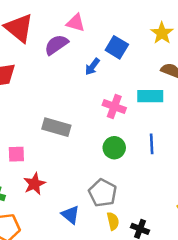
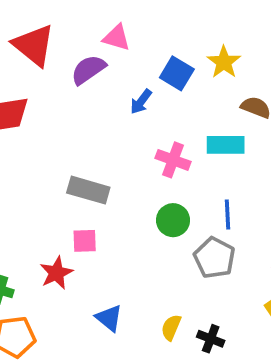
yellow star: (162, 33) -> (224, 62), moved
pink square: (16, 154) -> (85, 241), moved
gray pentagon: (103, 193) -> (214, 258), moved
yellow semicircle: (113, 221) -> (171, 327), turned -144

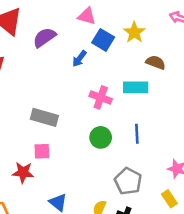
pink triangle: (117, 38) -> (87, 16), moved
gray pentagon: (214, 258) -> (128, 181), moved
red star: (56, 273) -> (23, 172), turned 30

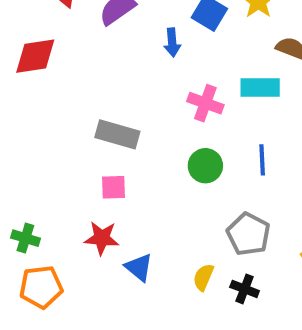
blue arrow: (79, 59) -> (172, 42), turned -42
red star: (23, 172) -> (102, 238), moved

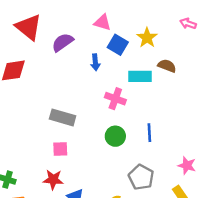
cyan rectangle: (260, 87) -> (140, 76), moved

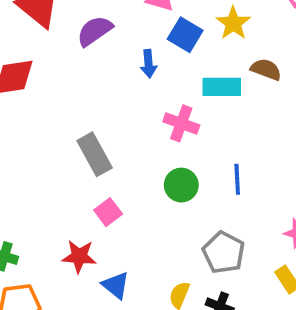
gray rectangle: (63, 117) -> (95, 154), turned 45
pink square: (60, 149) -> (108, 212), moved, turned -35

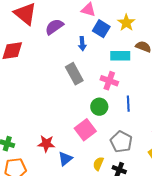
pink cross: (181, 123) -> (109, 81), moved
gray rectangle: (95, 154) -> (74, 74), moved
pink square: (108, 212) -> (85, 130), moved, size x1.5
blue triangle: (116, 285) -> (65, 159), turned 42

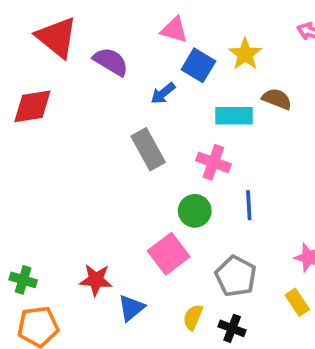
purple semicircle: (54, 27) -> (111, 62), turned 66
blue arrow: (82, 44) -> (163, 93), turned 56

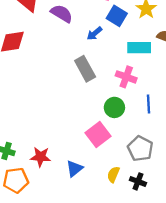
red star: (96, 280) -> (40, 157), moved

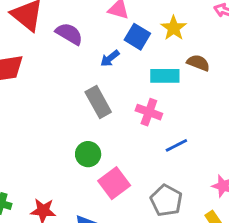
blue line: (149, 104) -> (176, 145), turned 66
green circle: (114, 107) -> (88, 154), moved

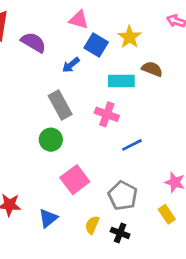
green circle: (88, 154) -> (51, 140), moved

